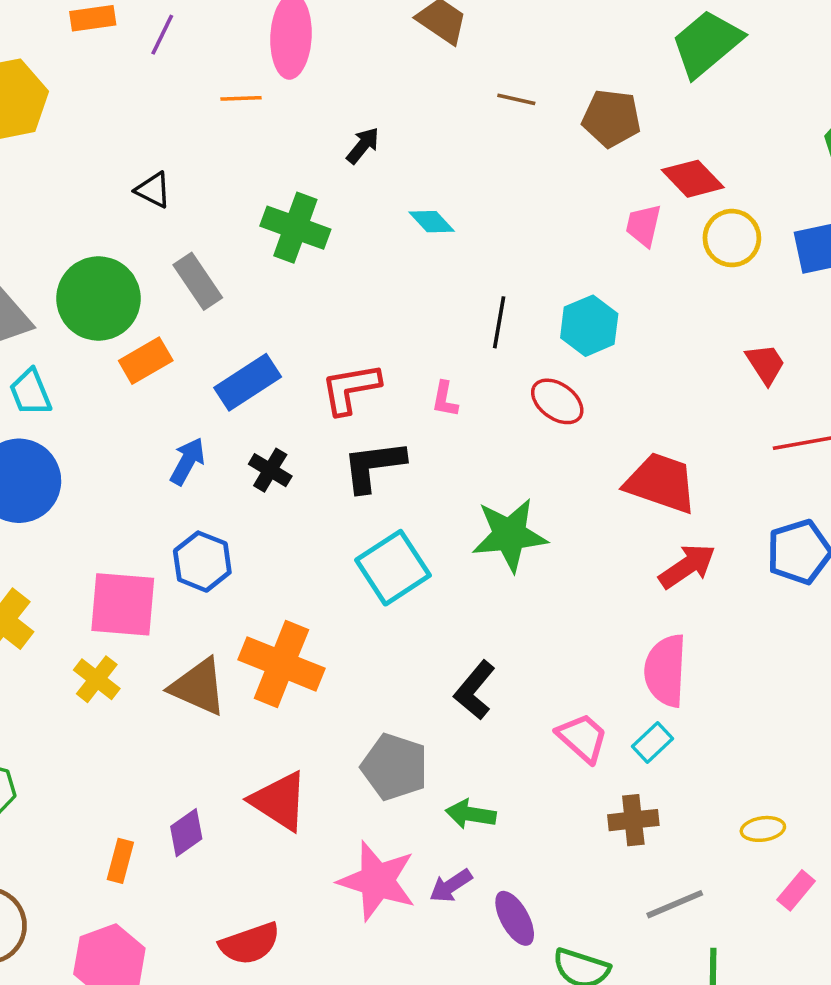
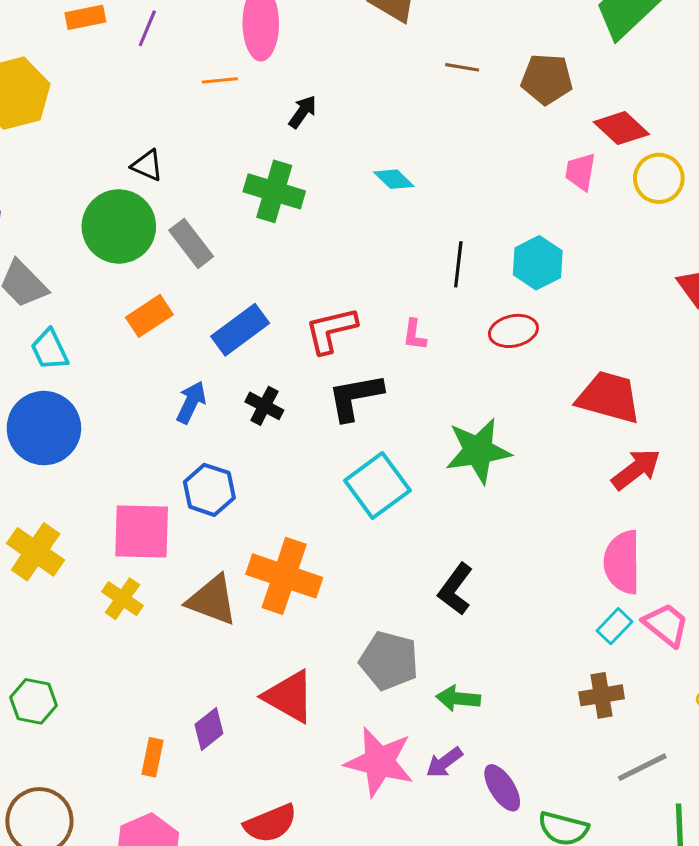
black arrow: (363, 146) -> (303, 112), moved
green circle: (98, 299) -> (119, 226), moved
red ellipse: (557, 401) -> (513, 331), turned -45
pink trapezoid: (582, 738) -> (666, 625), moved

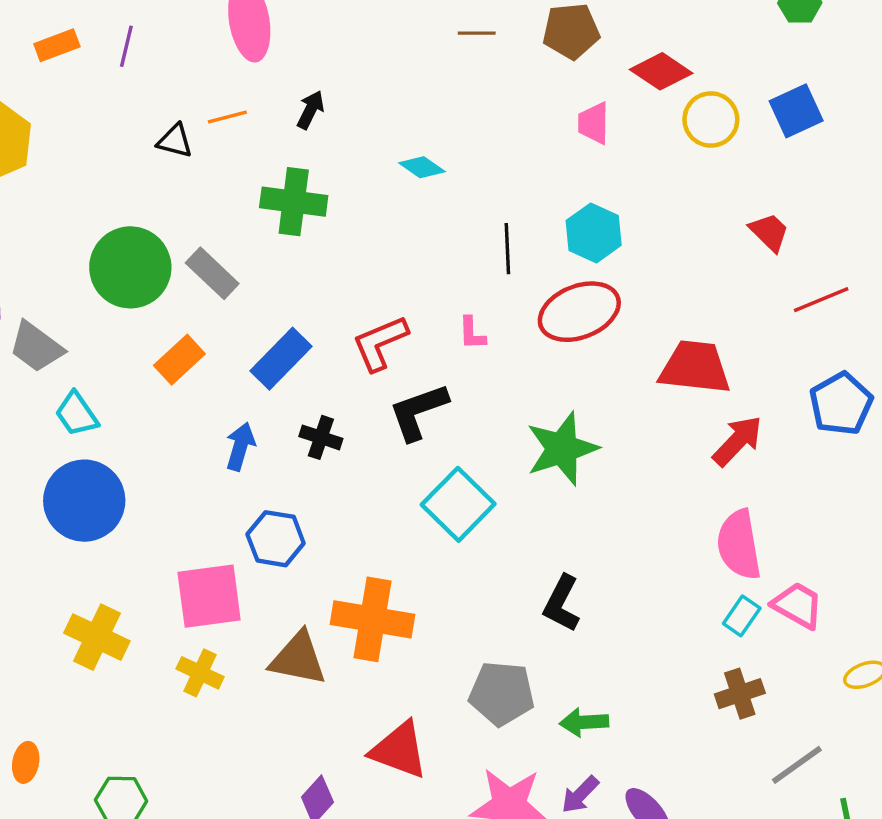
orange line: (220, 80) -> (227, 117), moved
black triangle: (147, 165) -> (175, 141), moved
pink trapezoid: (580, 172) -> (594, 123), moved
red ellipse: (513, 331) -> (579, 312), size x1.5

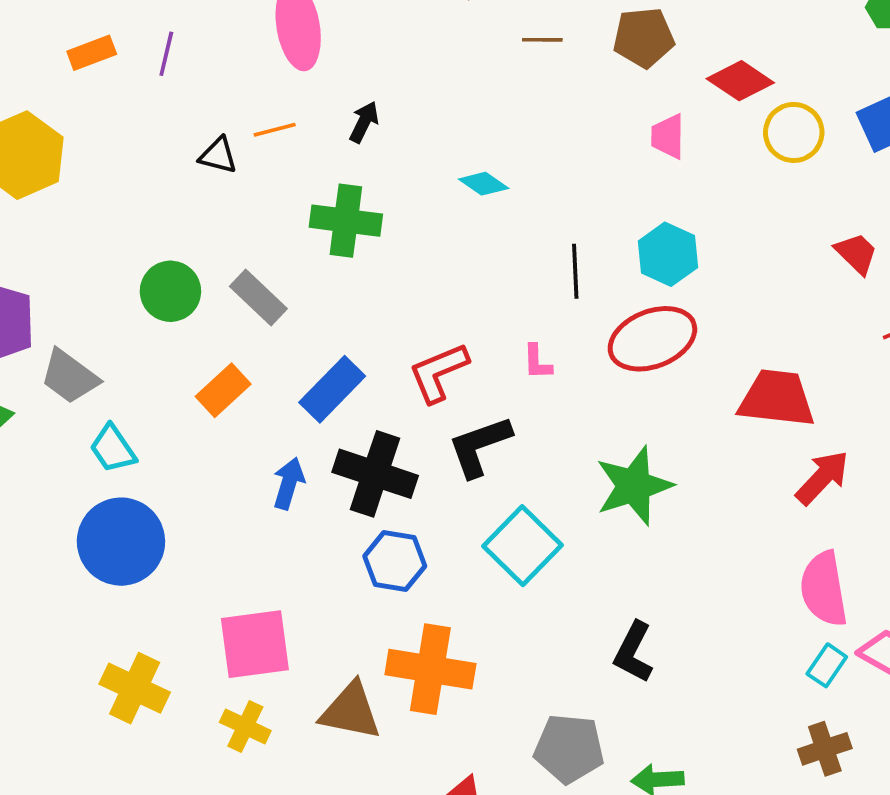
green circle: (130, 267) -> (170, 291), size x0.7
black cross: (321, 437) -> (375, 474), size x1.8
blue hexagon: (276, 539) -> (395, 561), moved

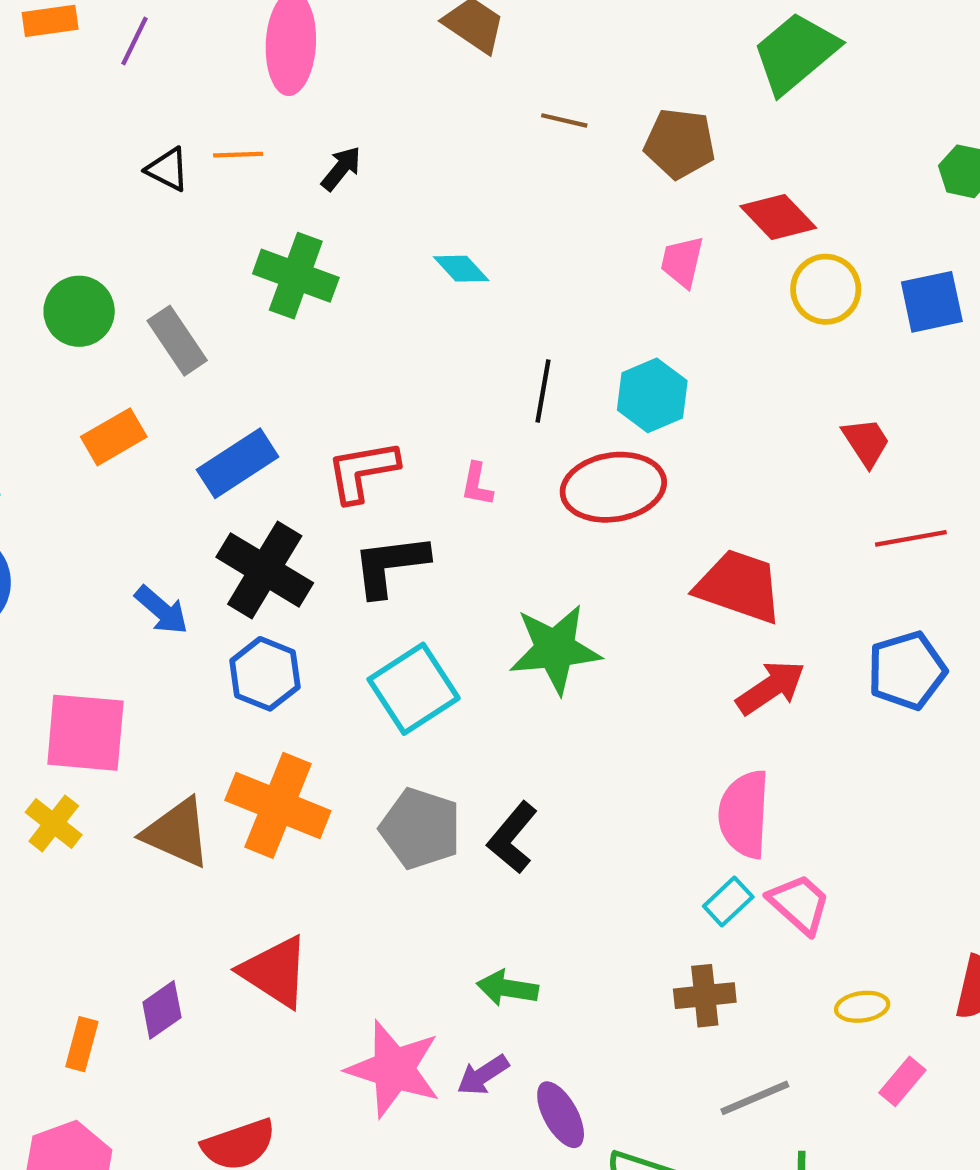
blue arrow: (289, 483) -> (162, 610), moved, turned 102
gray pentagon: (569, 749) -> (420, 829), moved

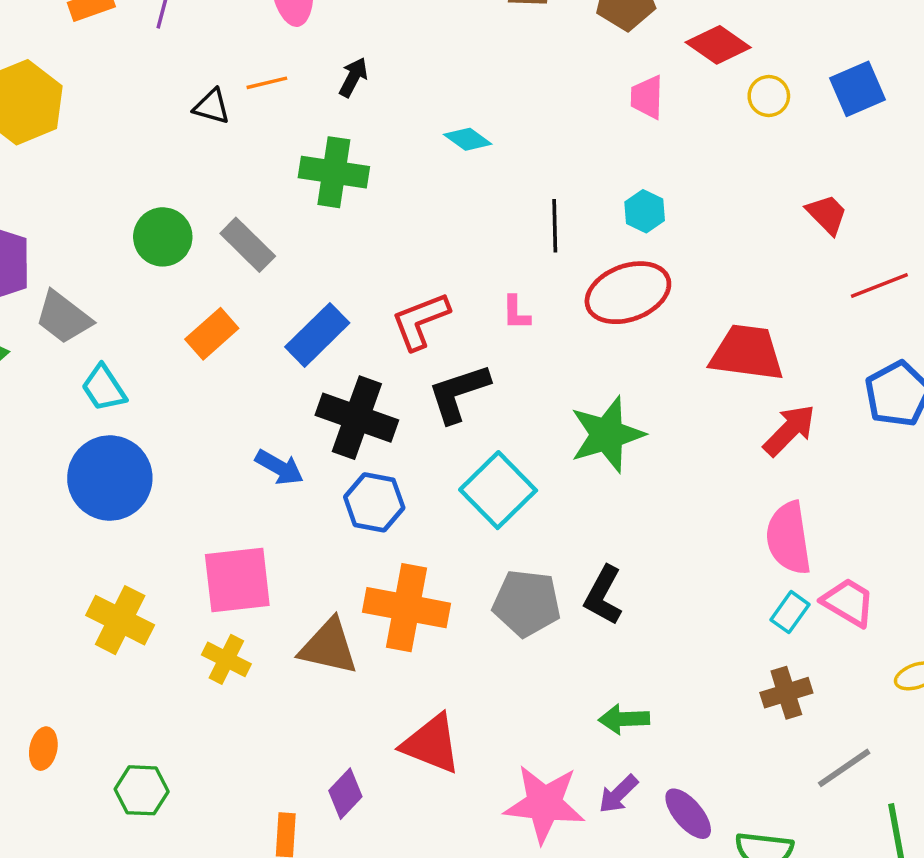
yellow circle: (826, 289) -> (769, 96), size x0.7
cyan hexagon: (652, 395) -> (645, 211), size x0.7

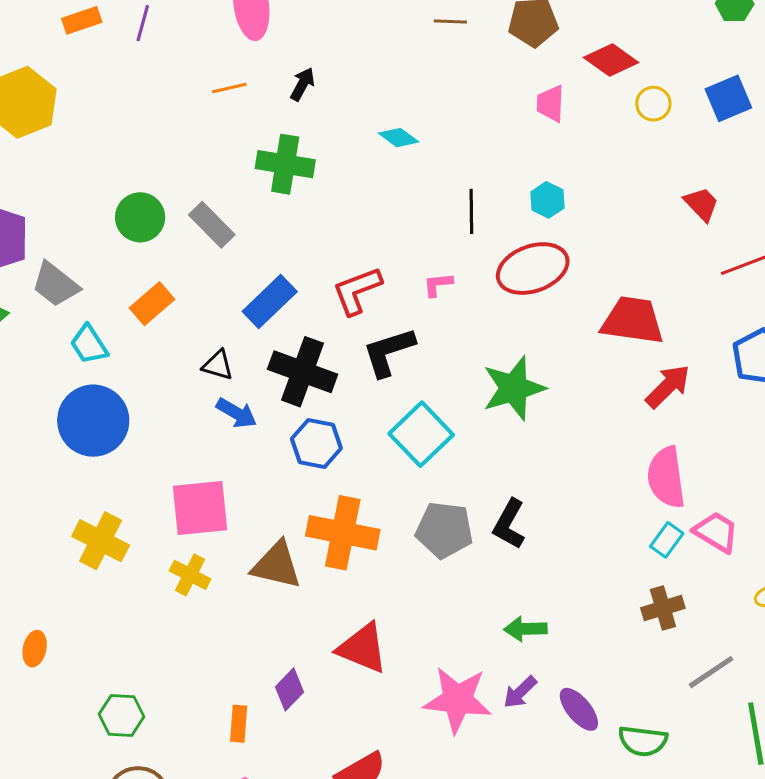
black triangle: (212, 106) -> (218, 365), moved
pink L-shape: (516, 313) -> (438, 285), turned 84
orange rectangle: (212, 334) -> (152, 304), moved
green hexagon: (142, 790) -> (122, 715), moved

